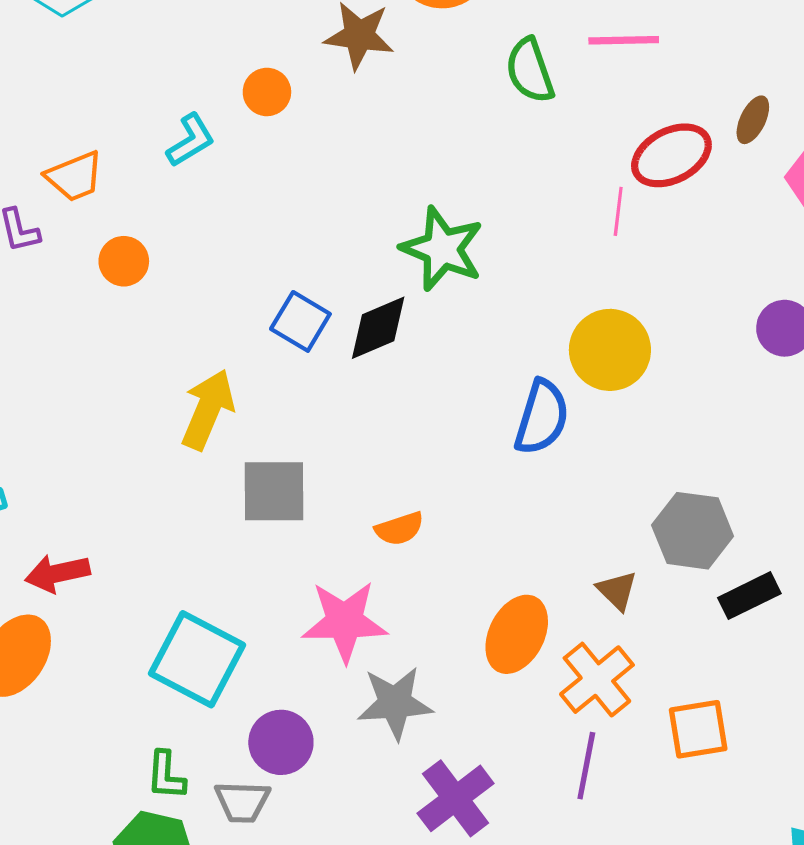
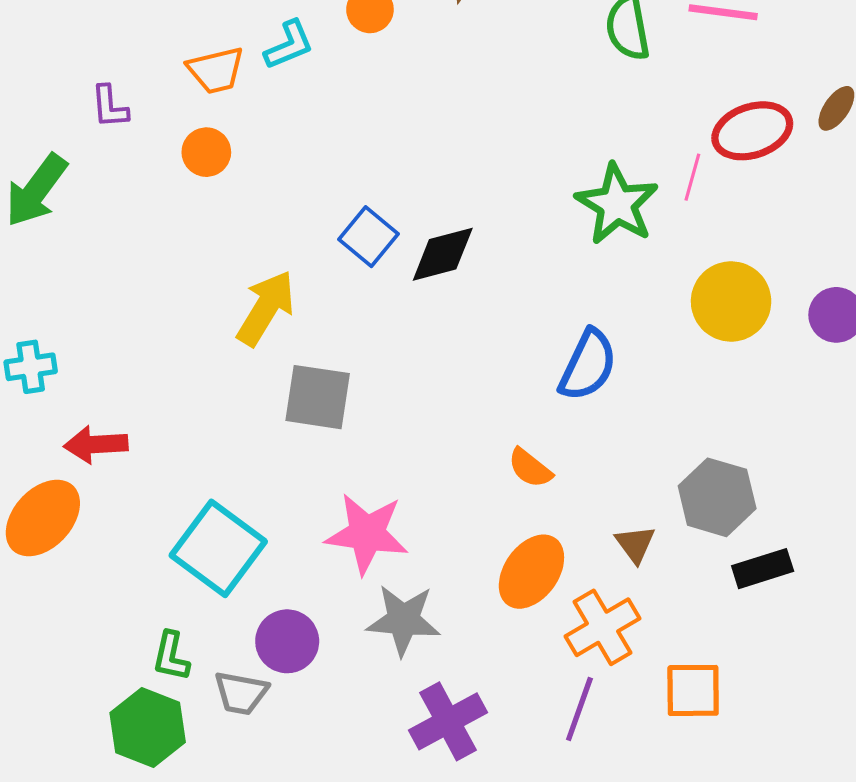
orange trapezoid: (75, 176) -> (216, 70), moved
green star: (442, 249) -> (617, 204), moved
yellow circle: (610, 350) -> (731, 301), moved
orange semicircle: (399, 529) -> (530, 468), moved, turned 48

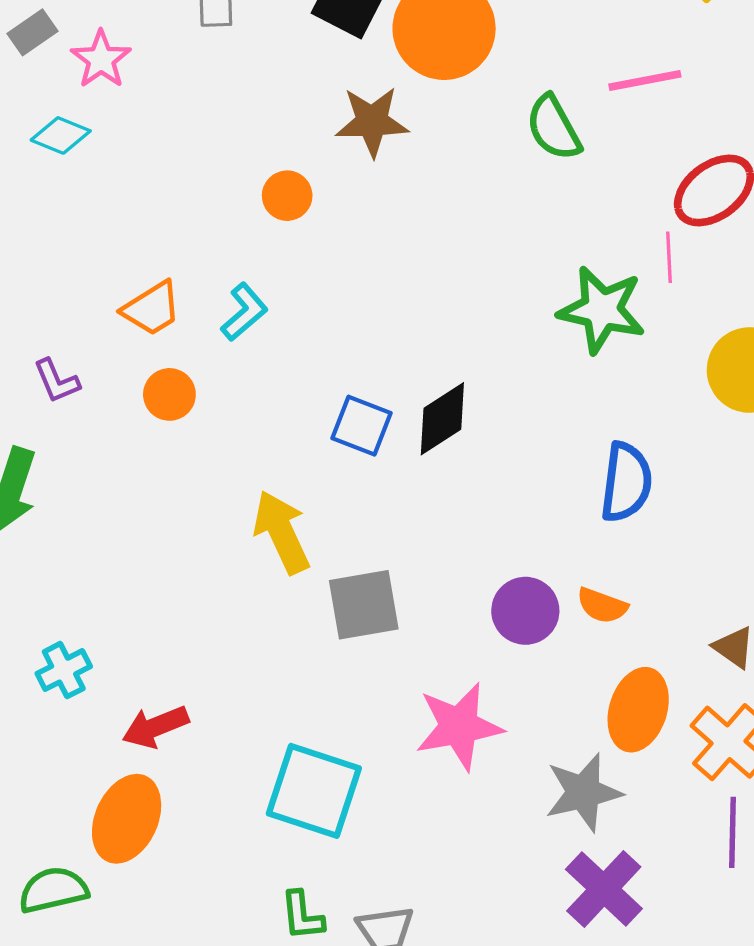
cyan L-shape: (289, 45) -> (244, 312), moved
yellow arrow: (266, 308) -> (282, 532), turned -38
gray star: (403, 620) -> (583, 792), moved
purple circle: (287, 641) -> (525, 611), moved

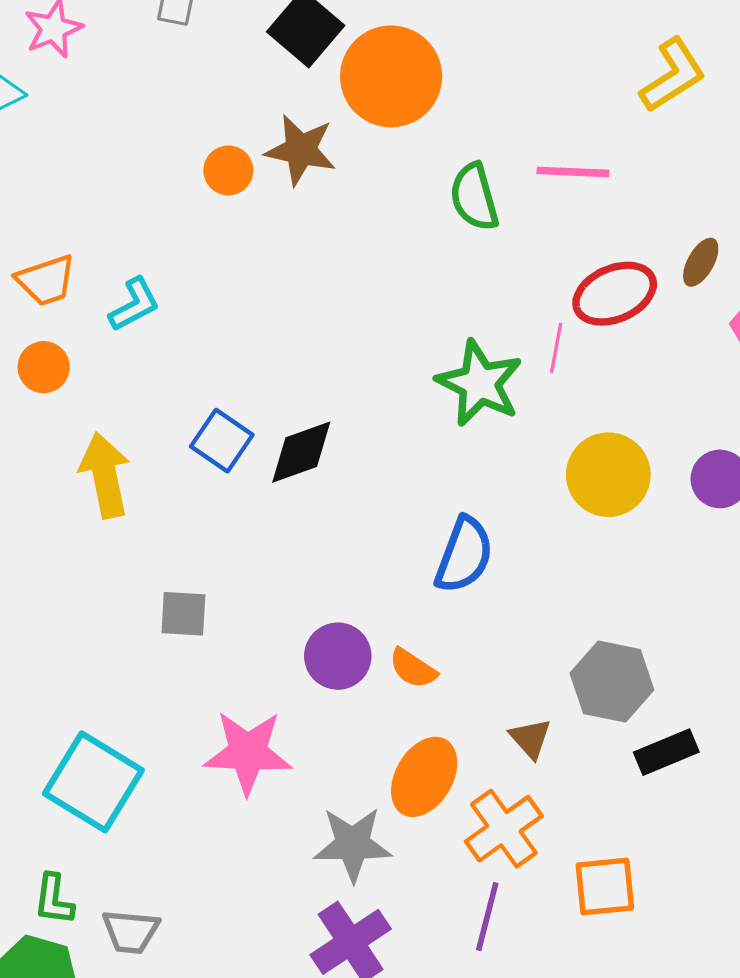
orange circle: (287, 196) -> (228, 170), moved
yellow arrow: (282, 532) -> (105, 475), moved
gray square: (364, 605) -> (183, 614), size x0.7

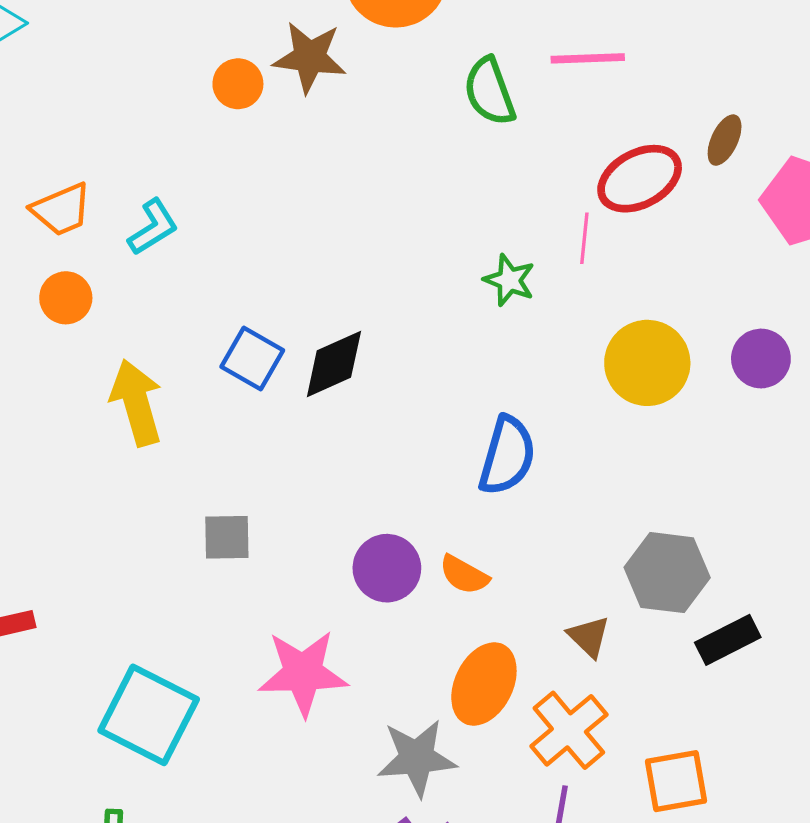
green star: (479, 383) -> (509, 280), size x0.6

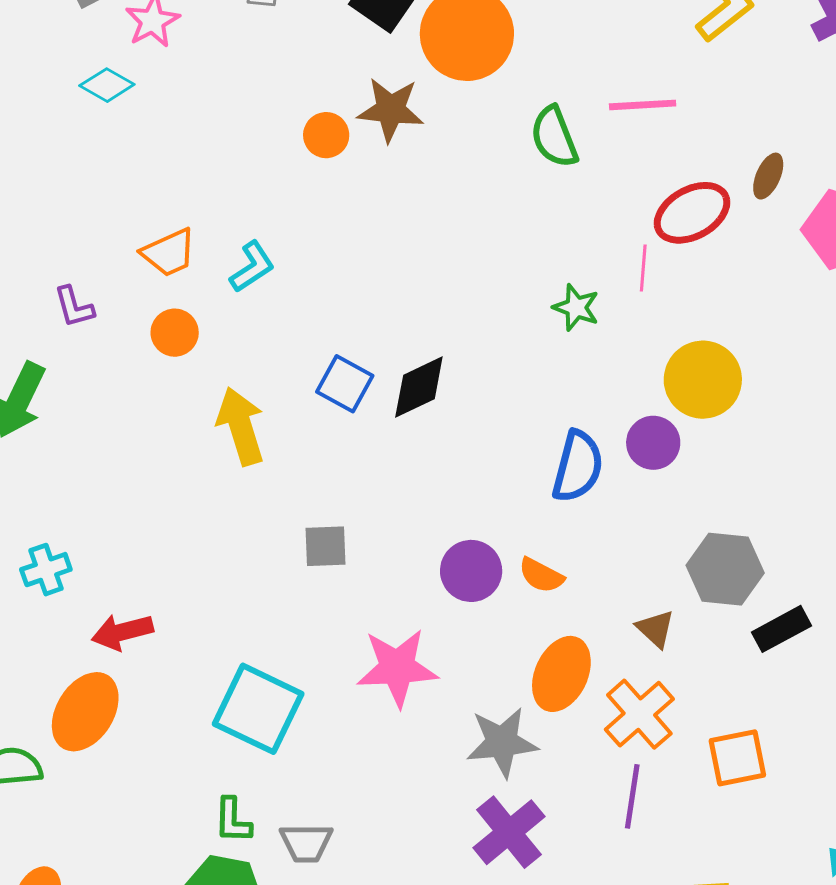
purple circle: (761, 359) -> (653, 443), moved

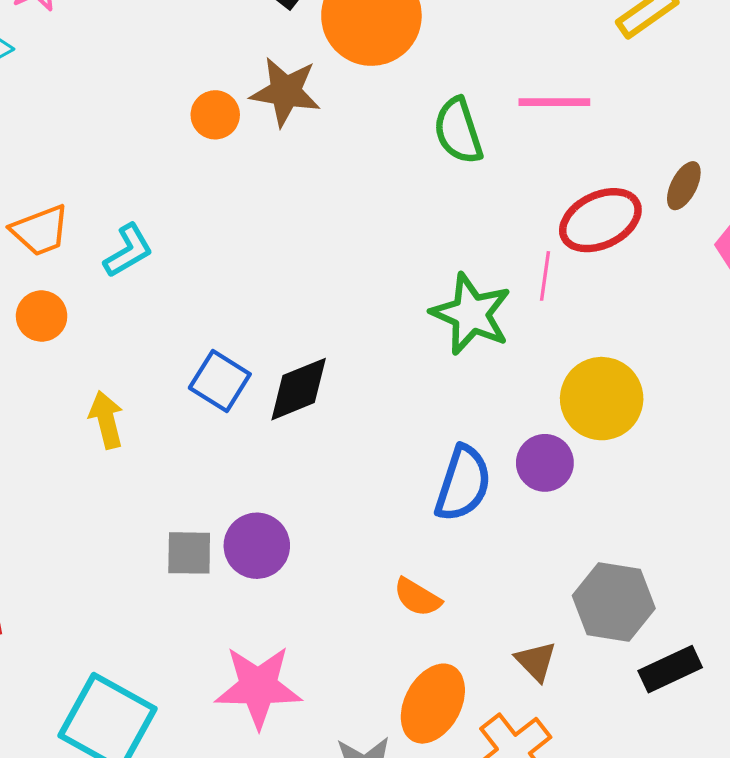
green star: (576, 307) -> (471, 314), size x1.6
yellow arrow: (241, 426) -> (106, 420), size x0.7
purple circle: (471, 571) -> (257, 546), moved

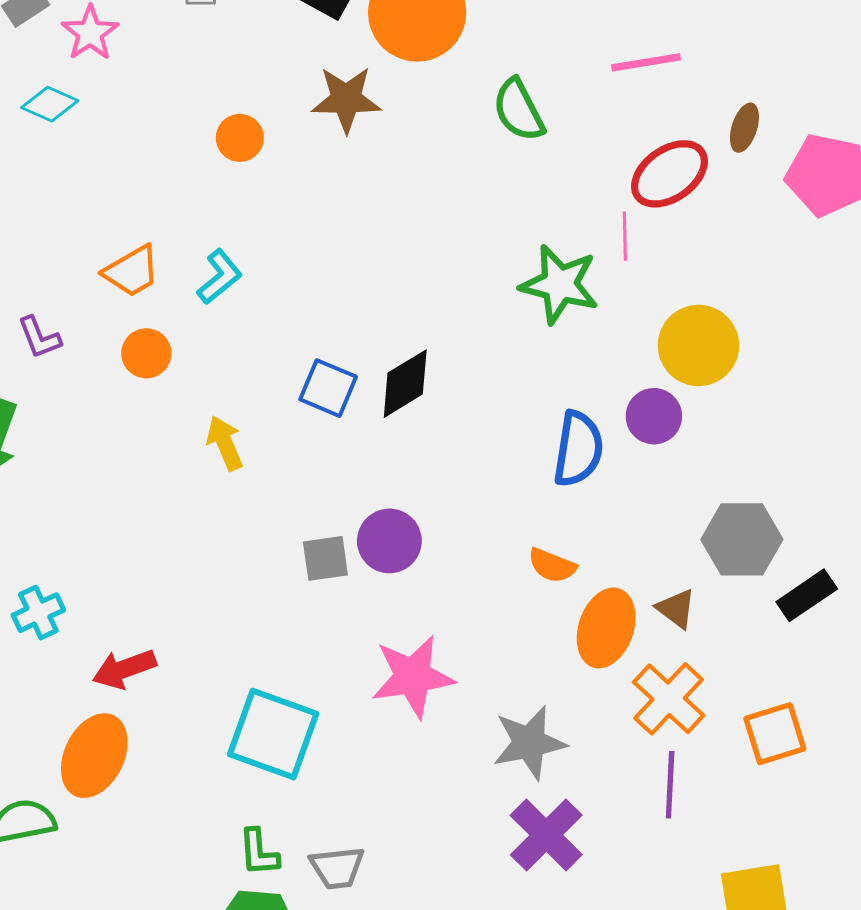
pink line: (554, 102) -> (646, 62), moved
orange circle: (215, 115) -> (240, 138), moved
orange ellipse: (433, 704) -> (606, 628), moved

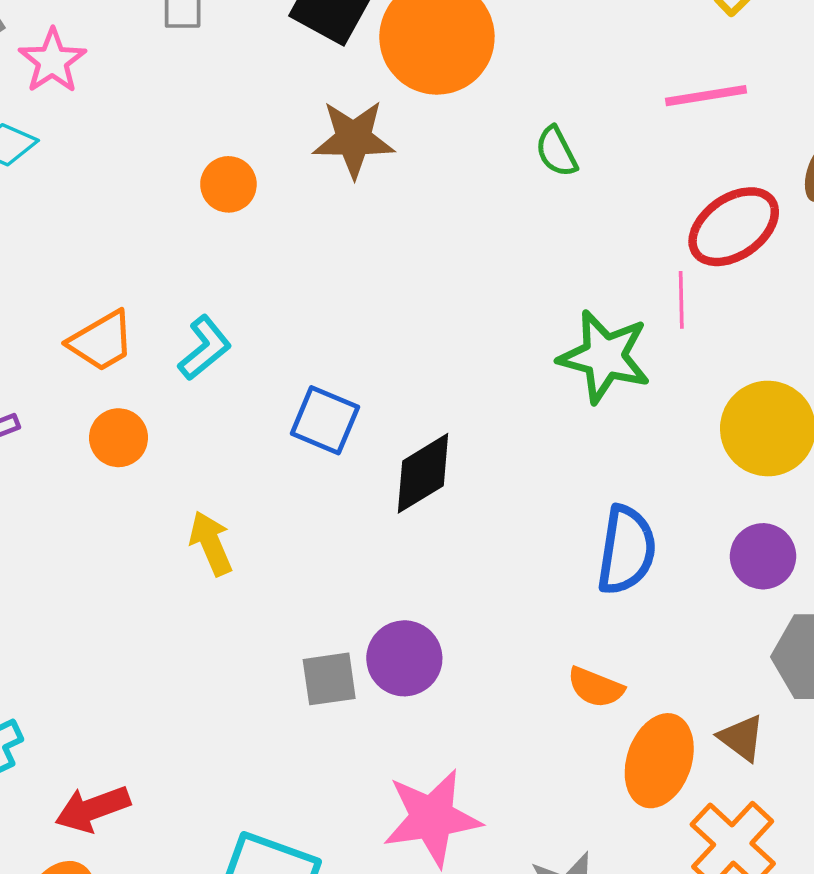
green semicircle: (519, 110) -> (556, 152), size x0.7
blue square: (328, 388) -> (325, 420), moved
purple circle: (654, 416) -> (763, 556), moved

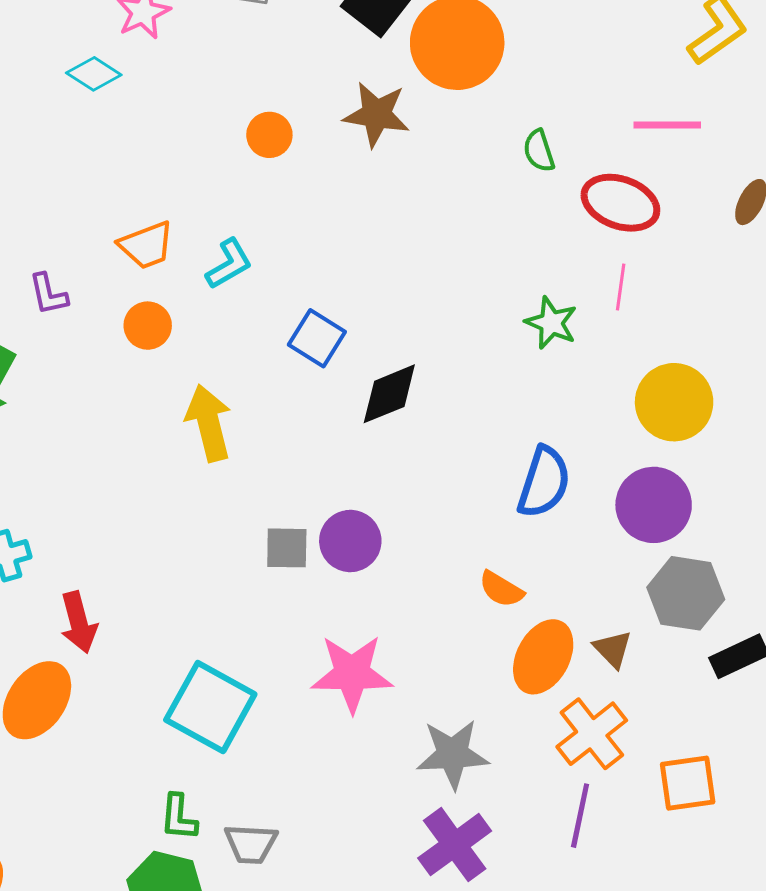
red ellipse: (734, 227) -> (620, 203), moved, turned 46
green star: (604, 357) -> (551, 323), size x0.7
yellow arrow: (211, 543) -> (209, 423), size x1.4
purple circle: (763, 556) -> (654, 505), size x1.4
red arrow: (93, 809) -> (79, 622), turned -94

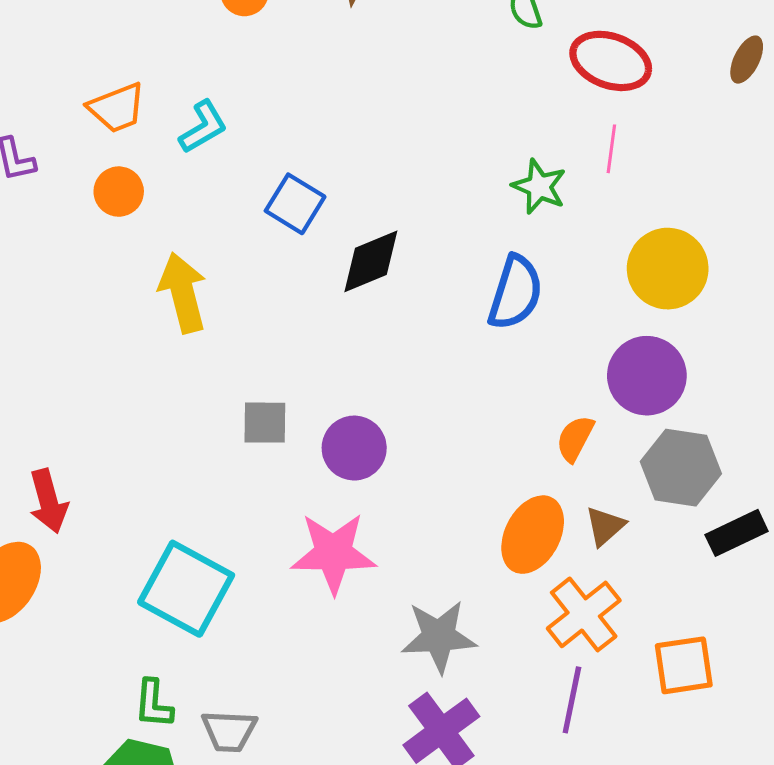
blue semicircle: (544, 482) -> (515, 293), moved
purple circle: (350, 541) -> (354, 448), moved
orange semicircle: (501, 589) -> (575, 439), moved, turned 87
brown triangle: (613, 649) -> (605, 526), turned 33

